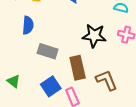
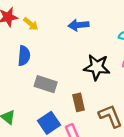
brown rectangle: (78, 68) -> (79, 102), size x0.7

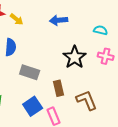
black star: (97, 67) -> (75, 57), turned 30

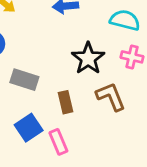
cyan semicircle: (101, 30) -> (125, 20), size x1.5
brown L-shape: (87, 100) -> (111, 97), moved

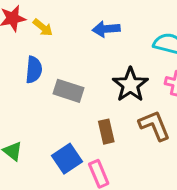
gray rectangle: (24, 80) -> (68, 91), moved

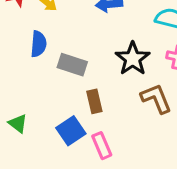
brown rectangle: (106, 132) -> (94, 101), moved

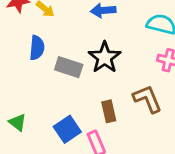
black star: (133, 59) -> (105, 57), moved
brown rectangle: (94, 101) -> (109, 111), moved

